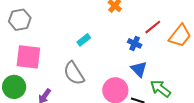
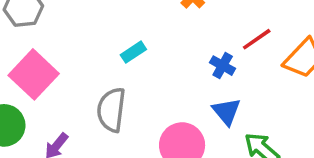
pink square: (28, 57) -> (34, 74), turned 32
gray semicircle: (74, 73) -> (111, 110), turned 35

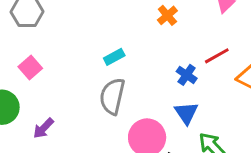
pink square: (34, 74) -> (30, 68), size x0.6
gray semicircle: (111, 110) -> (112, 96), moved

